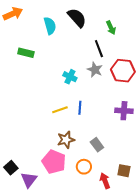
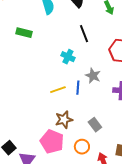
black line: (99, 49) -> (84, 34), moved
gray star: (95, 70) -> (93, 76), moved

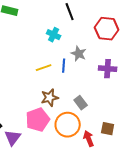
pink pentagon: (52, 142) -> (38, 120), turned 30
orange circle: (82, 147) -> (68, 125), size x1.6

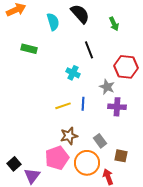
gray star: (79, 54) -> (107, 87), moved
purple cross: (108, 69) -> (117, 107), moved
brown square: (108, 129) -> (121, 156), moved

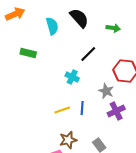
green arrow: (114, 24) -> (113, 28), turned -56
black line: (89, 50) -> (88, 54), turned 66
purple cross: (117, 107) -> (116, 111), turned -30

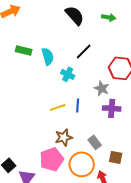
cyan semicircle: (52, 26) -> (48, 56), moved
green arrow: (113, 28) -> (109, 17), moved
purple cross: (116, 111) -> (112, 108), turned 30

